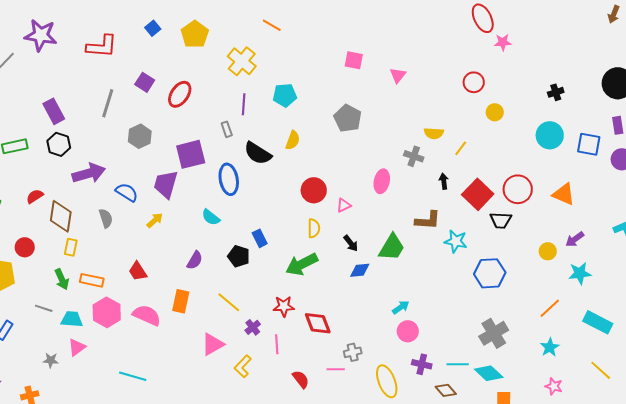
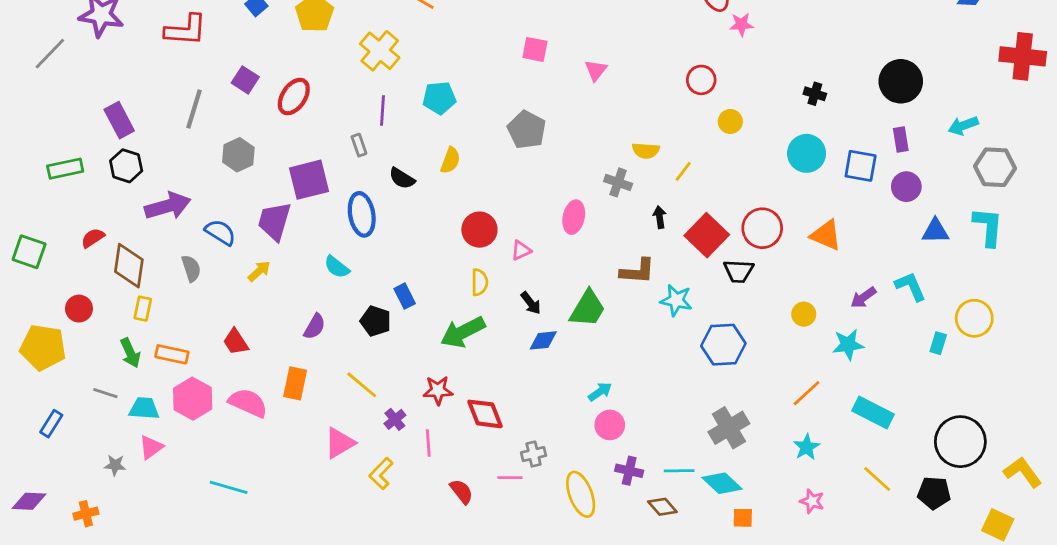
black cross: (556, 92) -> (815, 94), turned 35
black semicircle: (258, 153) -> (402, 178), size x0.7
purple arrow: (575, 239) -> (863, 297), moved

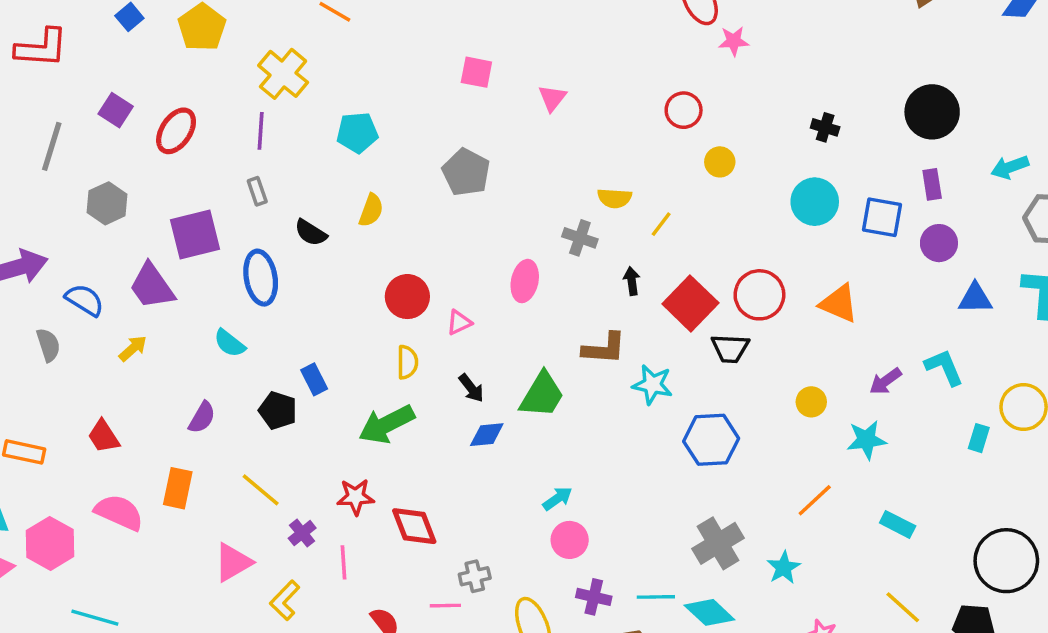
purple line: (382, 110) -> (261, 131), moved
purple trapezoid: (274, 221) -> (152, 286), turned -51
pink hexagon: (193, 399) -> (50, 543), moved
cyan rectangle: (873, 413) -> (898, 524), size x0.7
cyan star: (807, 447) -> (784, 568), moved

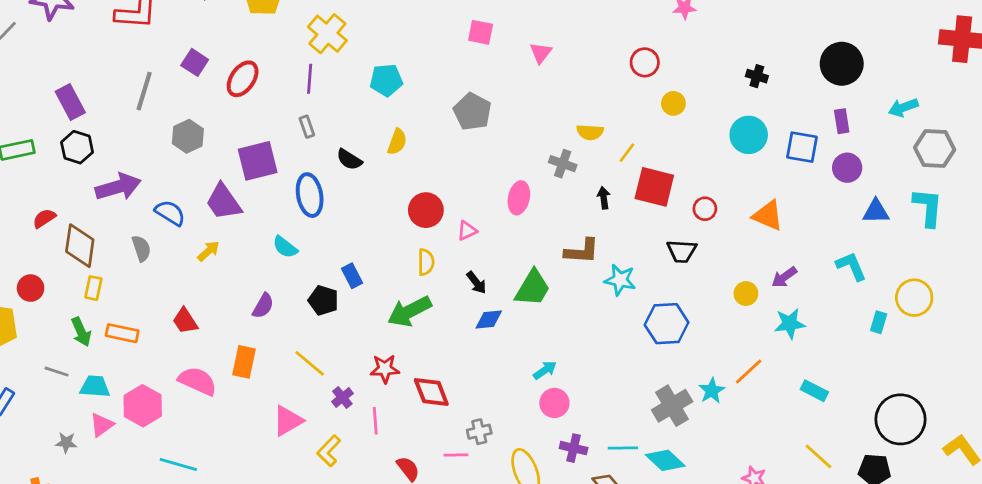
red circle: (759, 295) -> (705, 209), size x0.6
red square: (690, 303) -> (654, 187), moved, turned -30
purple arrow: (885, 381) -> (784, 277), moved
cyan star: (784, 568) -> (712, 391), moved

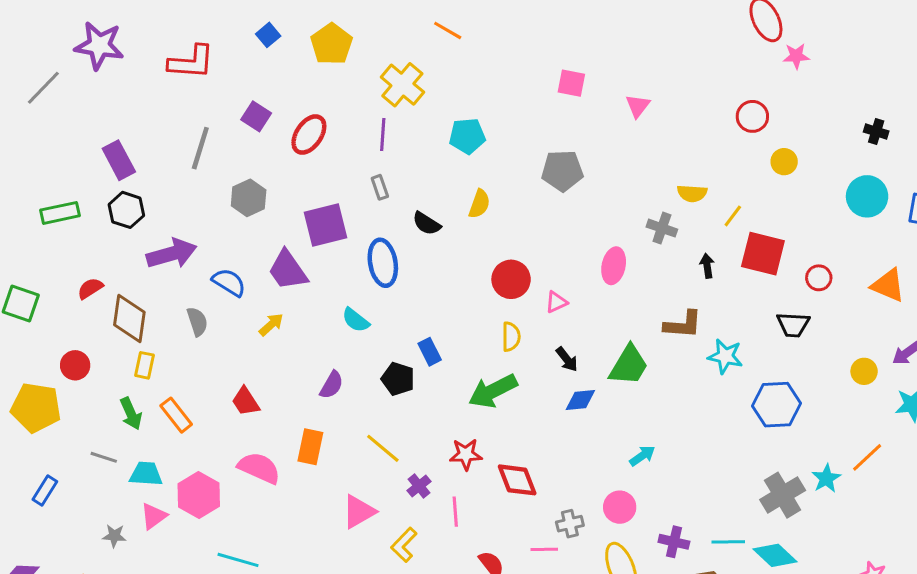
gray pentagon: (472, 112) -> (562, 171), turned -30
orange rectangle: (122, 333) -> (176, 415), turned 40
pink circle: (554, 403) -> (620, 507), moved

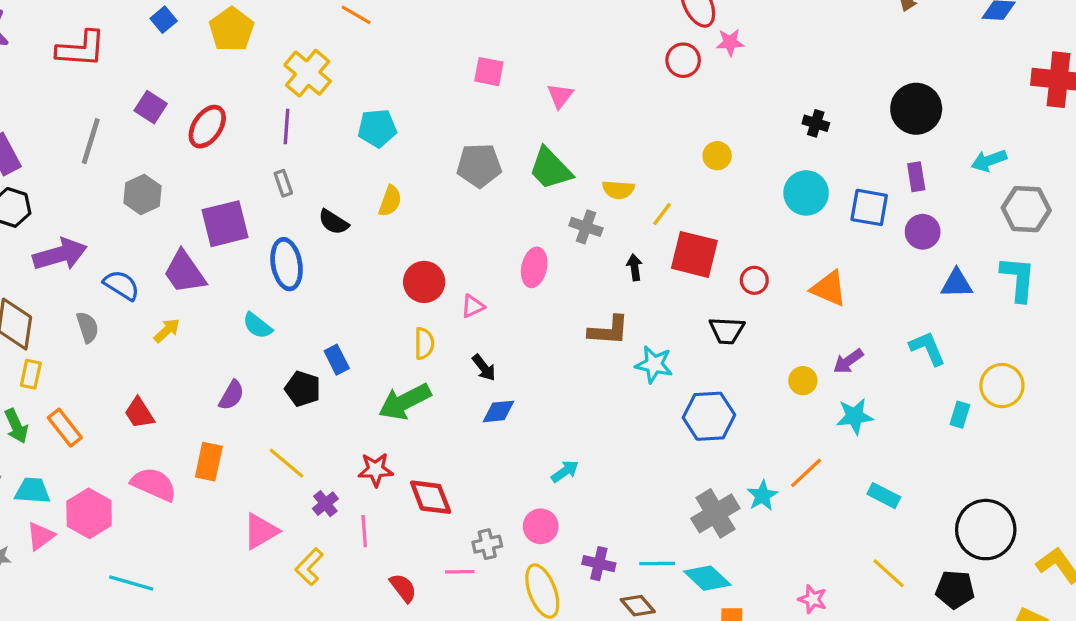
red circle: (752, 116) -> (683, 60), moved
green trapezoid: (629, 365) -> (550, 169), moved, turned 105

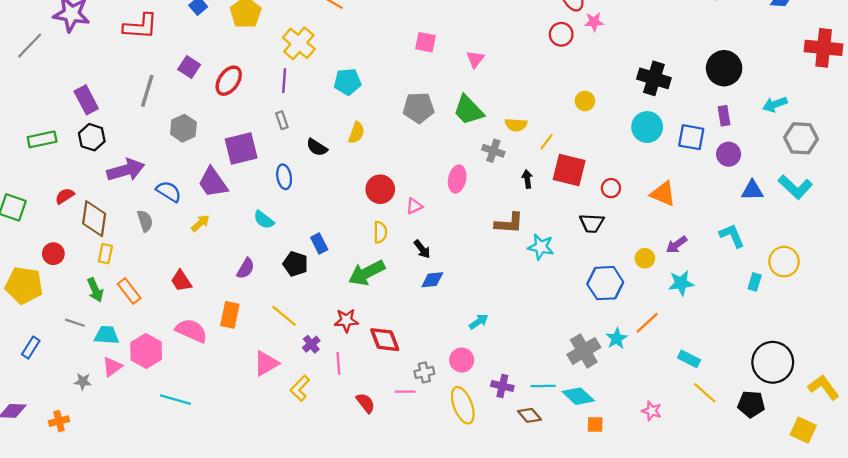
black cross: (816, 123) -> (654, 78), size x1.8
blue ellipse: (287, 264) -> (284, 177), size x0.7
cyan L-shape: (1018, 279) -> (795, 187), turned 128
blue hexagon: (709, 416) -> (605, 283), moved
cyan rectangle: (884, 496) -> (689, 359), moved

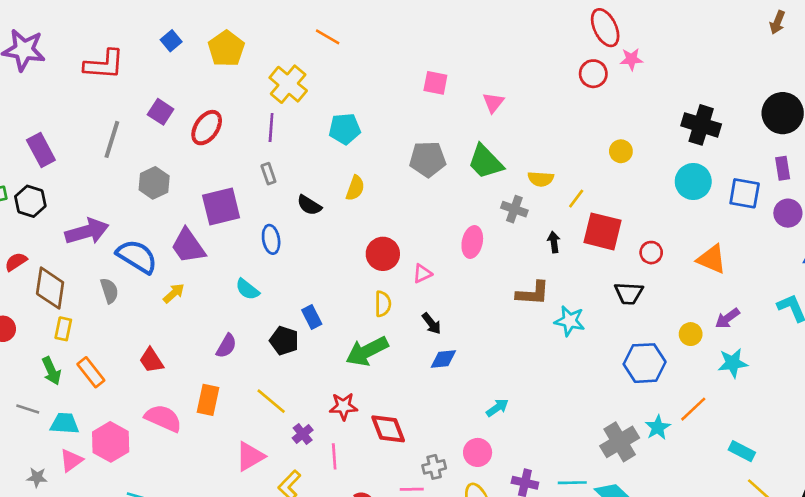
black hexagon: (92, 137) -> (30, 201), moved
blue semicircle: (169, 191) -> (137, 256), size x1.4

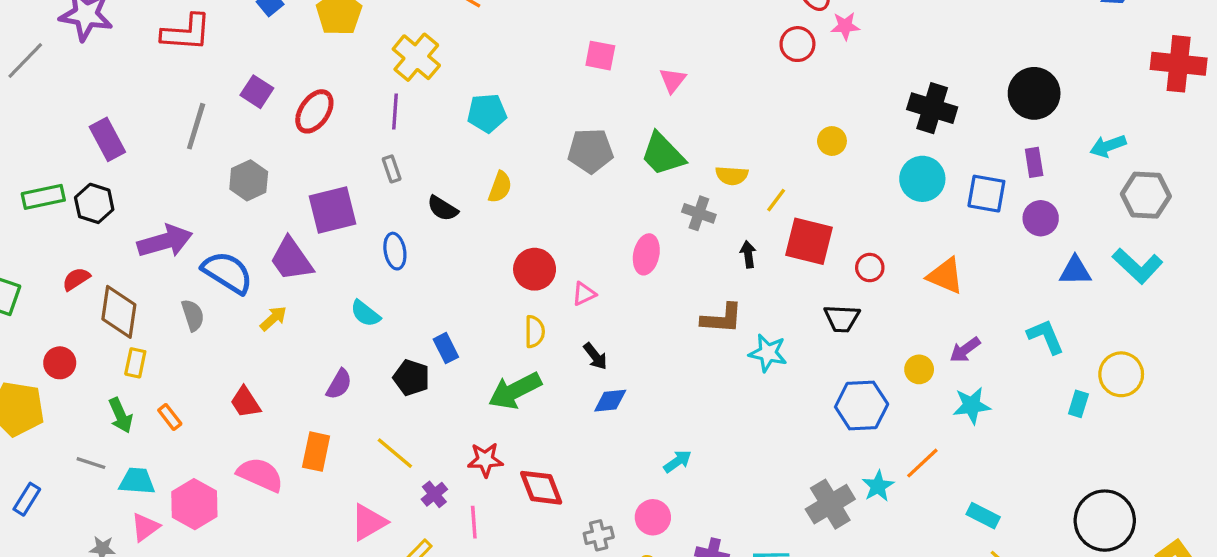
orange rectangle: (91, 372) -> (170, 417), size x0.7

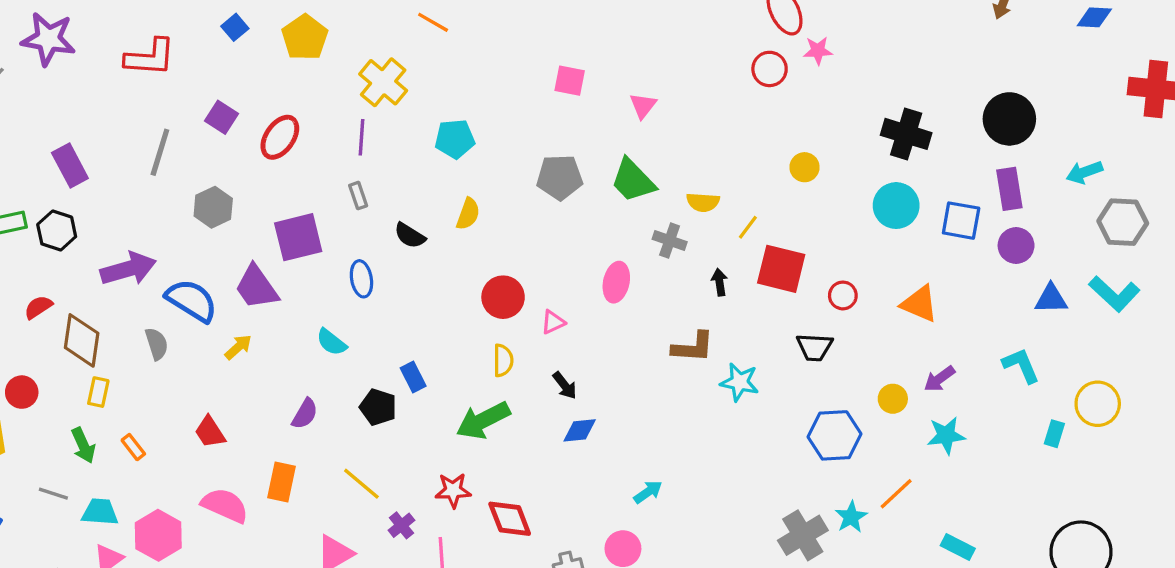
purple rectangle: (1034, 162) -> (1009, 189), size x1.4

